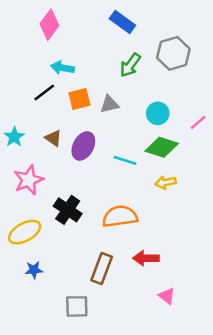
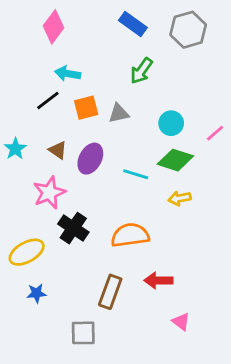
gray hexagon: (173, 53) -> (188, 30), moved
pink star: (29, 180) -> (49, 193), moved

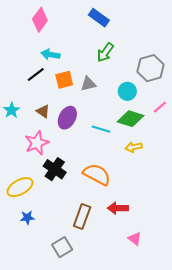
gray hexagon: (188, 30) -> (150, 68), moved
pink line: (215, 133) -> (160, 107), moved
orange semicircle: (130, 235) -> (97, 174), turned 36
gray square: (83, 333) -> (62, 247), turned -30

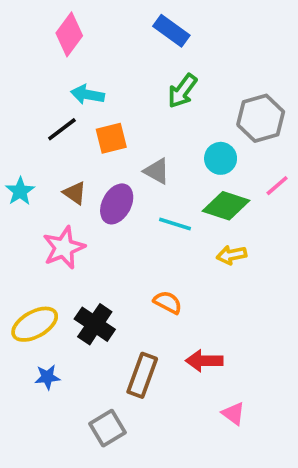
gray triangle: (88, 84) -> (157, 171), moved, turned 42
black cross: (55, 169) -> (95, 324), moved
orange semicircle: (97, 174) -> (168, 302), size x0.6

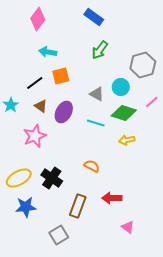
black line: (62, 129) -> (35, 83), moved
gray triangle: (157, 171) -> (97, 94), moved
blue star: (47, 377) -> (26, 207), size x1.5

